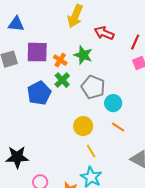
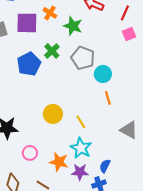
orange cross: (60, 60) -> (50, 13), moved
yellow circle: (83, 126) -> (53, 114), moved
orange line: (118, 127) -> (108, 98), turned 40

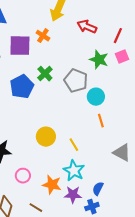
green star: (73, 26) -> (99, 60), moved

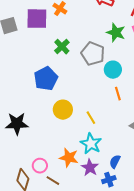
blue pentagon: (22, 87) -> (46, 79), moved
pink circle: (23, 176) -> (40, 166), moved
purple star: (73, 195) -> (90, 168), turned 30

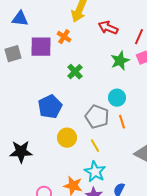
green star: (116, 33) -> (120, 61), turned 30
green cross: (62, 47) -> (75, 72), moved
gray pentagon: (93, 54) -> (97, 117), moved

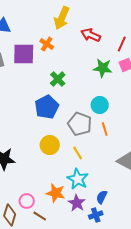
green star: (120, 61) -> (103, 68), turned 30
blue pentagon: (50, 107) -> (47, 107), moved

